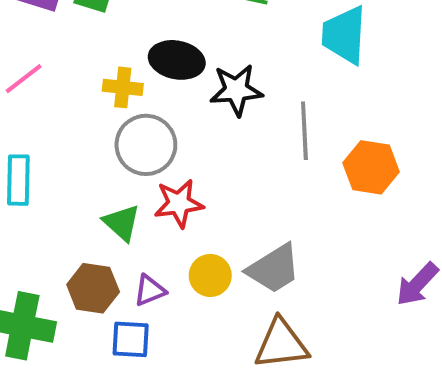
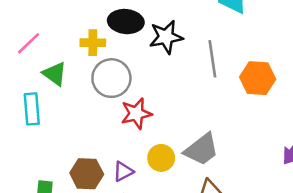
green triangle: (122, 223) -> (55, 74), moved

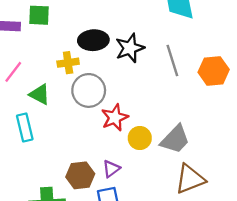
yellow circle: (161, 158) -> (140, 138), moved

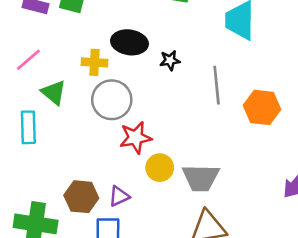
black star: (130, 48) -> (170, 60), size x0.6
gray trapezoid: (175, 139) -> (201, 178), turned 36

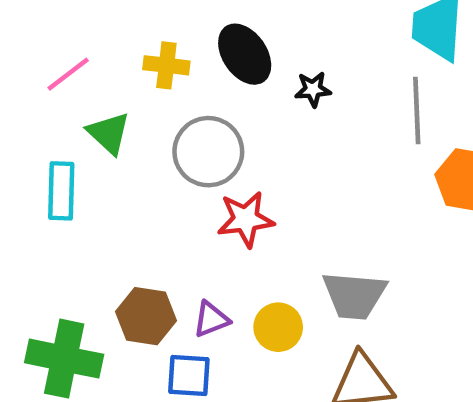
black ellipse: (129, 42) -> (245, 54), turned 44
yellow cross: (94, 62) -> (166, 65), moved
gray line: (217, 85) -> (417, 111), moved
yellow circle: (160, 168) -> (278, 327), moved

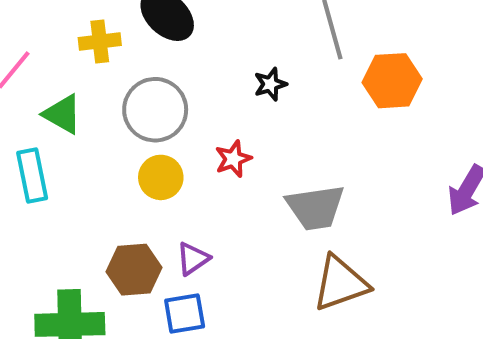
black star: (313, 89) -> (270, 84), moved
red star: (246, 219) -> (233, 159), moved, size x0.7
yellow circle: (278, 327) -> (161, 177), moved

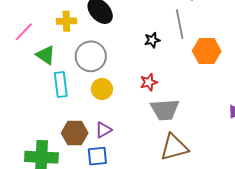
black star: (270, 84) -> (152, 40), moved
red star: (233, 159) -> (149, 82), moved
cyan rectangle: (32, 175) -> (61, 84), moved
yellow circle: (161, 177) -> (102, 89), moved

